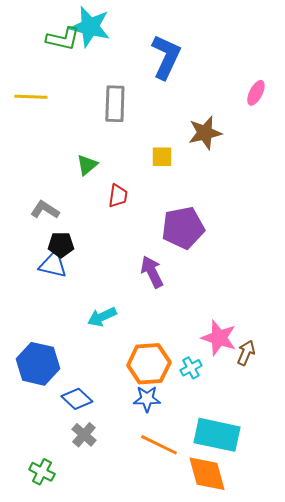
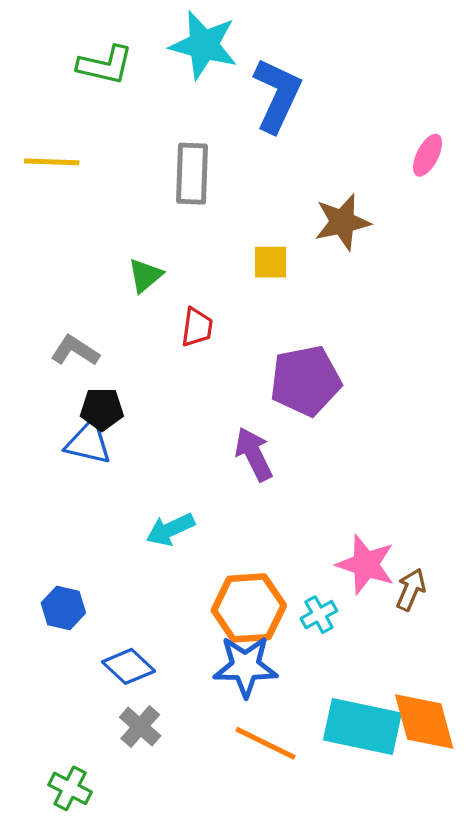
cyan star: (90, 27) -> (204, 45), moved
blue hexagon: (38, 364) -> (63, 608), size x0.6
blue star: (147, 399) -> (245, 666), size x1.4
orange diamond: (207, 474) -> (424, 722), moved

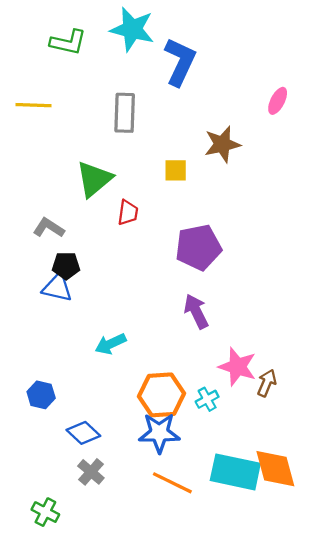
green triangle: (145, 276) -> (94, 179), size x1.6
purple arrow: (254, 454) -> (196, 311), moved

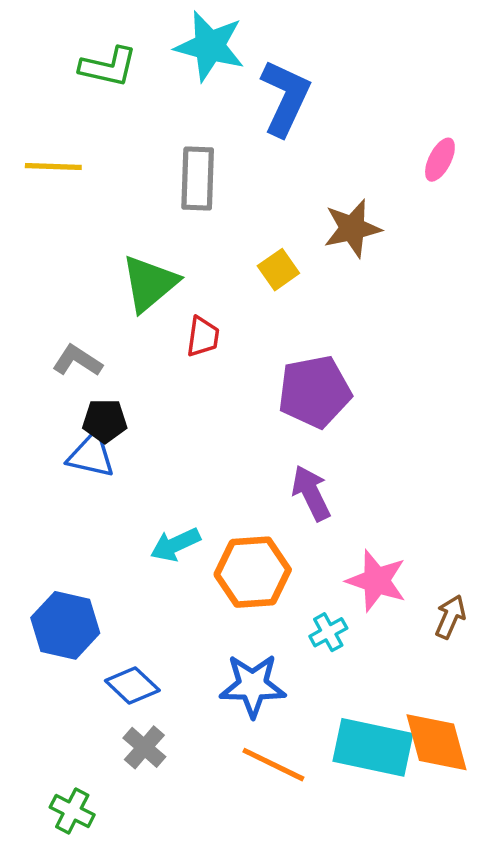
yellow square: (176, 170) -> (278, 270), turned -35
brown arrow: (267, 383) -> (450, 617), moved
blue hexagon: (41, 395) -> (65, 625), size x1.5
orange hexagon: (161, 395) -> (253, 572), moved

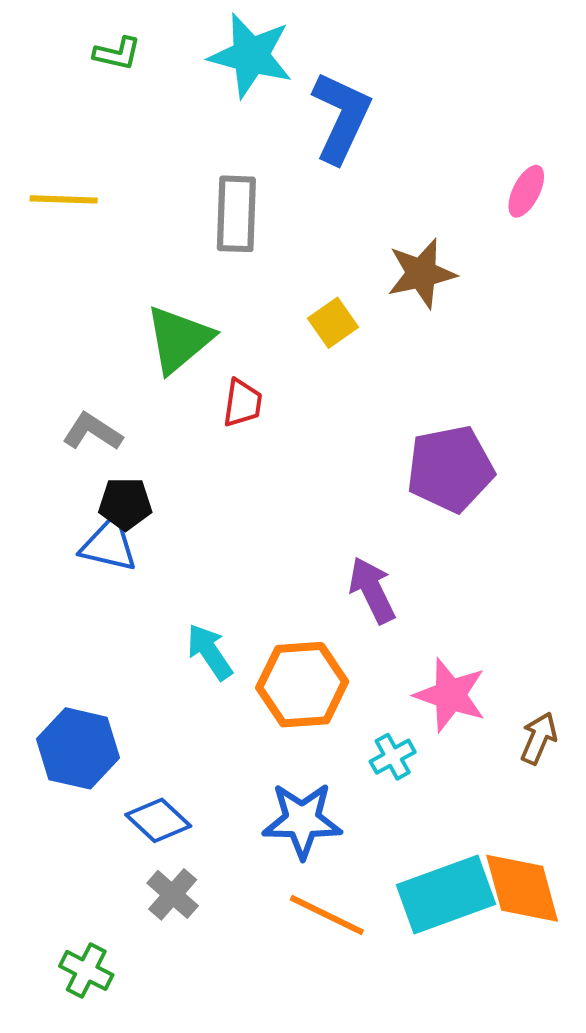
green L-shape: (108, 67) -> (117, 53), moved, size x0.7
purple pentagon: (315, 392) -> (450, 469), moved
cyan arrow: (175, 545) -> (210, 652), turned 81
cyan rectangle: (373, 747) -> (446, 894), turned -32

